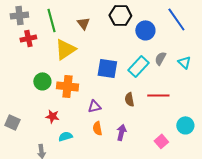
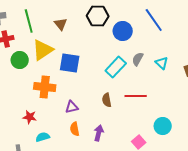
blue square: (107, 68) -> (70, 63), moved
green circle: (42, 81) -> (20, 60), moved

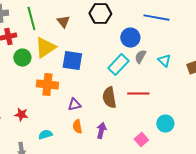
blue line: (154, 20) -> (156, 18), turned -45
blue circle: (123, 31) -> (130, 38), moved
brown semicircle: (107, 100) -> (109, 98), size x1.5
red star: (30, 117) -> (21, 115), moved

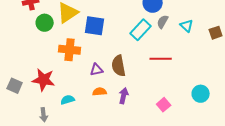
brown semicircle: (109, 98) -> (119, 66), moved
red star: (21, 115) -> (44, 80), size x1.6
cyan circle: (165, 124) -> (201, 94), moved
orange semicircle: (77, 127) -> (100, 92), turned 96

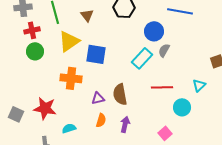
green circle: (45, 23) -> (35, 51), moved
cyan triangle: (187, 26) -> (199, 85), moved, turned 32
orange semicircle: (100, 92) -> (101, 120), turned 112
cyan circle: (201, 94) -> (182, 107), moved

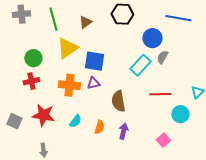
brown triangle: (87, 15) -> (85, 22), turned 32
red cross: (32, 30) -> (31, 81), moved
purple triangle: (98, 98) -> (93, 83), moved
cyan semicircle: (69, 128) -> (75, 121), moved, turned 144

